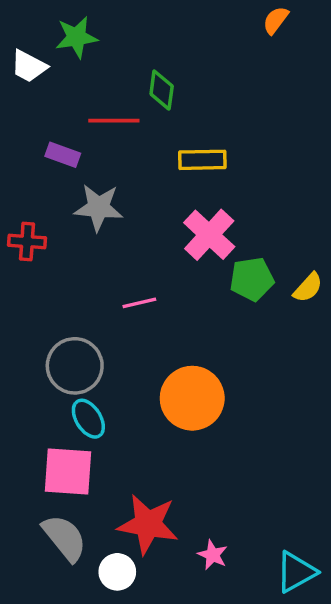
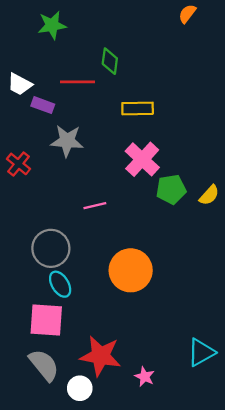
white trapezoid: (29, 66) -> (20, 84), moved
red cross: (27, 242) -> (18, 164), turned 35
cyan triangle: (296, 572) -> (201, 352), moved

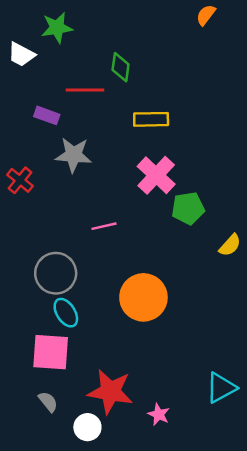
white trapezoid: (20, 84) -> (21, 54), moved
yellow semicircle: (209, 195) -> (230, 245), moved
gray semicircle: (44, 365) -> (48, 402), size x0.6

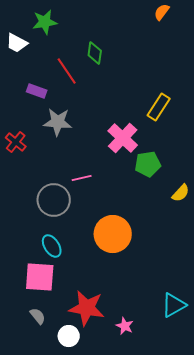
red line: (85, 90) -> (67, 71), turned 56
yellow rectangle: (151, 119) -> (159, 107), moved, turned -56
gray circle: (56, 273) -> (54, 200), moved

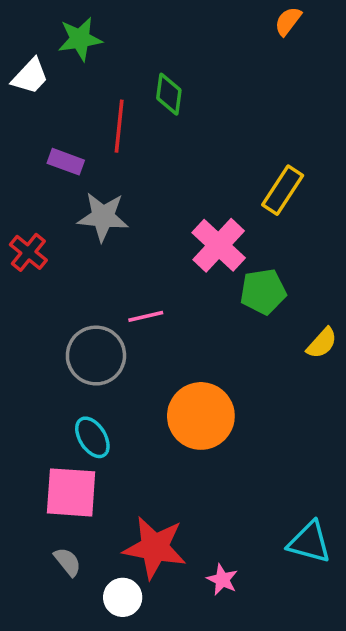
white trapezoid: (17, 43) -> (30, 76), turned -75
red line: (67, 71) -> (119, 126), turned 40
cyan triangle: (174, 305) -> (309, 542), turned 44

